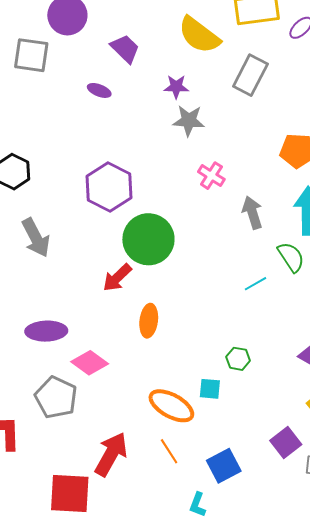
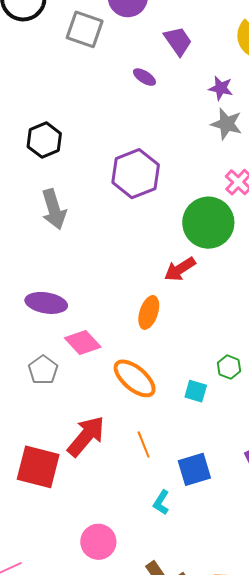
green circle: (148, 239) -> (208, 223), moved
red arrow: (117, 278) -> (180, 269), moved
gray pentagon: (56, 397) -> (43, 370), size x0.7
orange ellipse: (171, 406) -> (135, 378), moved

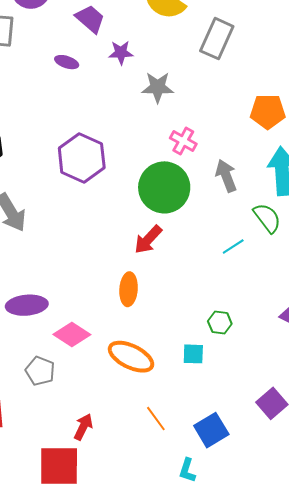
purple star: (221, 88) -> (121, 53), moved
red arrow: (86, 436) -> (83, 427), moved, size x0.6

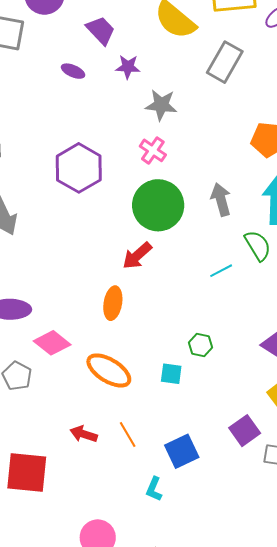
pink cross: (183, 141) -> (153, 150), moved
red arrow: (83, 427) -> (84, 434), moved, turned -104

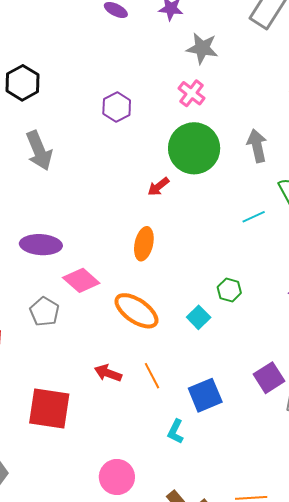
purple hexagon: (79, 168) -> (117, 107), size x0.6
red arrow: (137, 256) -> (158, 187), moved, size x0.7
cyan square: (171, 374) -> (199, 317), turned 35

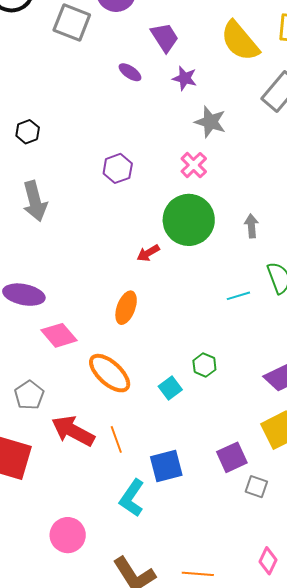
black hexagon: (22, 83) -> (28, 132), size x0.7
gray arrow: (257, 146) -> (251, 226), size x0.7
gray pentagon: (44, 312) -> (29, 395), moved
red arrow: (108, 373) -> (73, 431), size x1.6
cyan L-shape: (176, 431) -> (132, 498), size x1.5

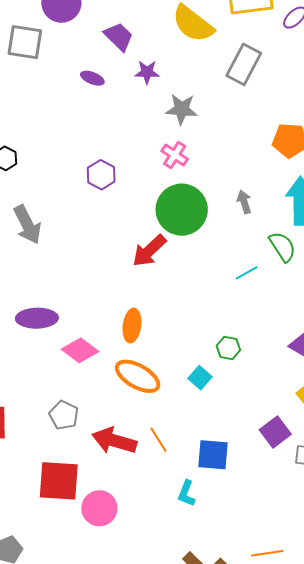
red arrow: (148, 253) -> (149, 251), size x1.6
orange ellipse: (126, 308) -> (132, 326), moved
blue square: (166, 466) -> (213, 455), turned 32
cyan L-shape: (132, 498) -> (186, 493), size x0.7
pink circle: (68, 535) -> (99, 508), moved

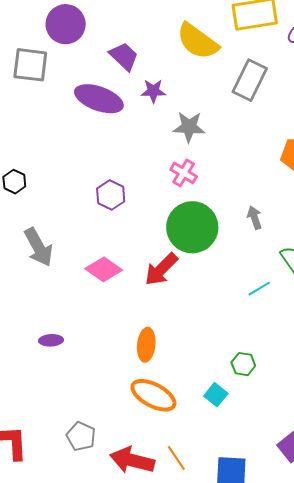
purple ellipse: (92, 78) -> (99, 99), size x2.0
purple ellipse: (37, 318) -> (51, 340), size x0.6
pink diamond: (80, 350) -> (104, 269), moved

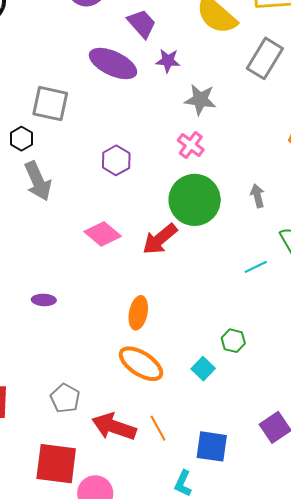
gray square: (30, 65) -> (50, 104), moved
gray arrow: (39, 247) -> (38, 181), moved

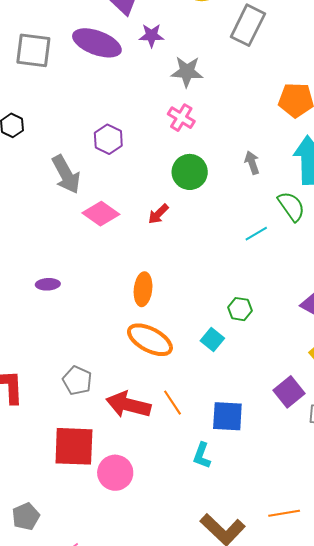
gray square: (50, 104) -> (33, 50), moved
gray arrow: (38, 181) -> (66, 174), moved
green circle: (195, 200) -> (190, 172), size x0.7
red arrow: (160, 239) -> (158, 214), size x0.6

